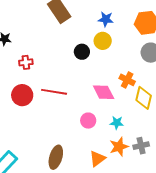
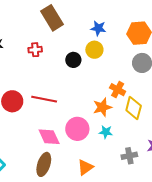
red cross: (26, 62) -> (35, 50), moved
pink diamond: (104, 92) -> (49, 137), moved
pink circle: (88, 121) -> (77, 129), size x1.5
orange star: (119, 147) -> (102, 107), moved

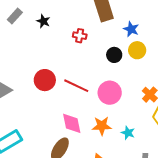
blue star: (98, 28) -> (131, 29), moved
orange star: (102, 107) -> (102, 126), moved
pink circle: (77, 129) -> (110, 93), moved

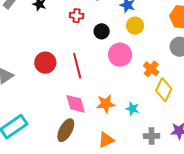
black circle: (114, 55) -> (102, 31), moved
red line: (76, 86) -> (77, 66), turned 55
pink circle: (110, 93) -> (120, 55), moved

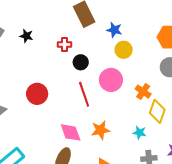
black circle: (102, 31) -> (81, 62), moved
red line: (77, 66) -> (84, 94), moved
cyan star: (132, 109) -> (140, 133), moved

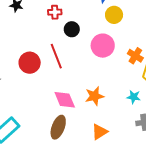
red line: (84, 94) -> (56, 56), moved

